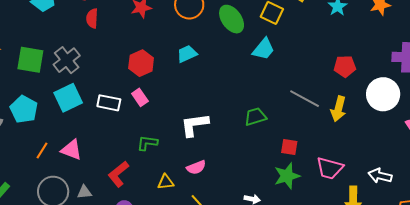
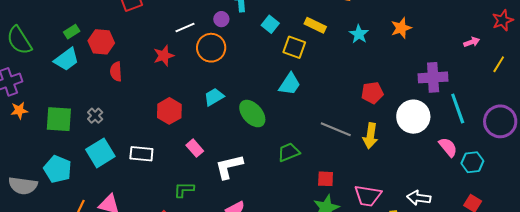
green ellipse: (232, 19) -> (252, 114), moved
gray cross: (67, 60) -> (95, 116), size x0.6
pink rectangle: (140, 97) -> (195, 148), moved

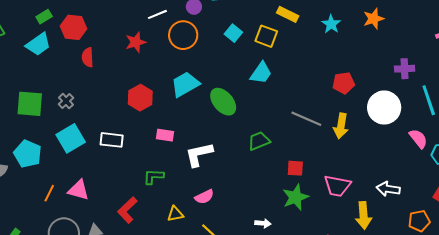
cyan square: (270, 24) -> (233, 33), moved
purple cross: (433, 77) -> (405, 69), size x0.7
cyan trapezoid: (214, 97) -> (185, 84), size x1.4
pink rectangle: (195, 148) -> (165, 135), turned -42

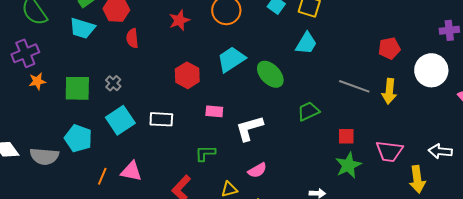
cyan trapezoid: (38, 44) -> (82, 28), turned 56

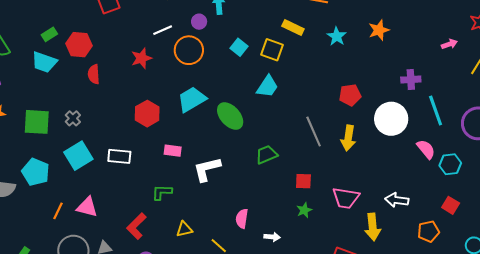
gray line: (354, 86) -> (314, 132), turned 44
green star: (348, 165) -> (304, 210), size x0.6
pink semicircle: (257, 170) -> (242, 219), moved, turned 126

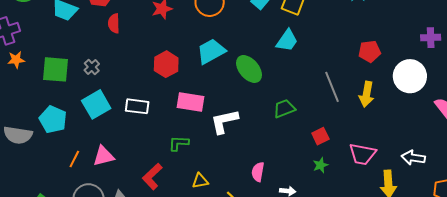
pink rectangle: (173, 151) -> (191, 102), size x1.5
red square: (303, 181) -> (320, 136), turned -30
pink triangle: (87, 207) -> (104, 156), turned -30

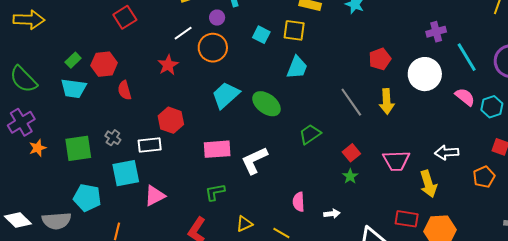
red hexagon: (166, 64) -> (171, 120), moved
cyan square: (96, 104) -> (126, 173), turned 32
white rectangle: (137, 106) -> (150, 145), moved
pink triangle: (104, 156) -> (155, 196), moved
green star: (320, 165) -> (350, 176), moved

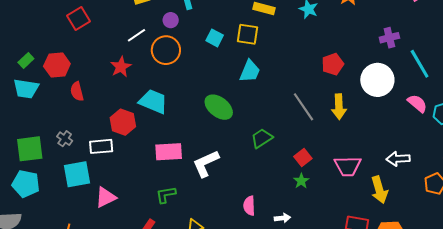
cyan trapezoid: (226, 95) -> (153, 101), moved, turned 64
cyan pentagon: (87, 198) -> (26, 184), moved

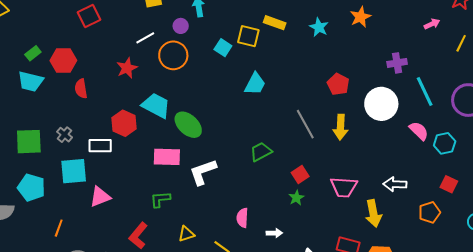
yellow square: (247, 34) -> (248, 36), moved
red pentagon: (333, 64) -> (338, 84), turned -30
green ellipse: (219, 107) -> (188, 125), moved
cyan pentagon: (26, 184) -> (31, 188), moved

